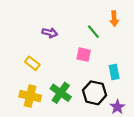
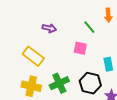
yellow rectangle: (32, 63) -> (33, 56), size x1.5
green cross: (61, 93) -> (59, 83), turned 30

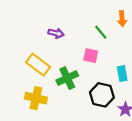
green cross: (59, 83) -> (67, 78), moved

